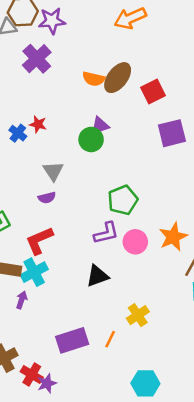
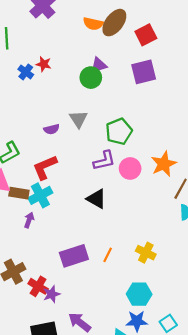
purple square: (172, 133) -> (144, 72), moved
gray triangle: (53, 171) -> (78, 119), moved
black triangle: (97, 276) -> (96, 199), turned 50
yellow cross: (138, 315) -> (146, 253), moved, turned -30

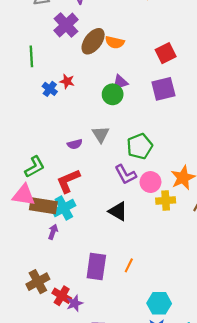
brown ellipse: (114, 23) -> (93, 41), moved
purple L-shape: (104, 161) -> (126, 174), turned 75
brown rectangle: (19, 193) -> (43, 206), size x1.4
yellow cross: (146, 253) -> (166, 200), moved, turned -30
purple rectangle: (74, 256) -> (96, 266), turned -64

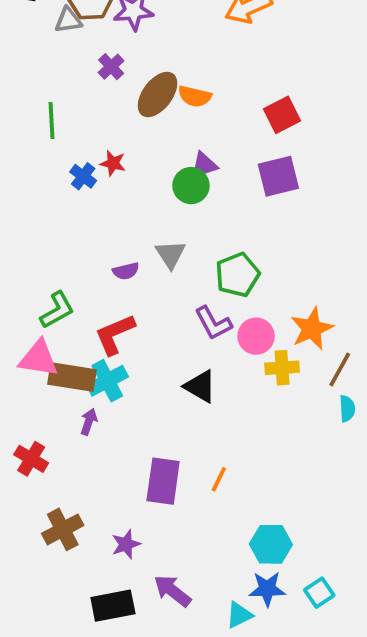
purple cross: (66, 25) -> (111, 67), size x0.6
brown cross: (38, 282) -> (63, 529), moved
red cross: (62, 296) -> (31, 459), moved

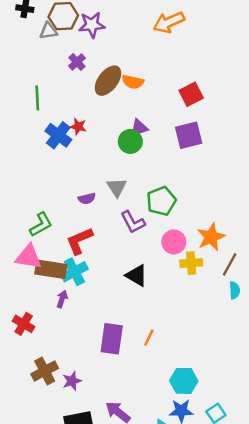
blue cross: (83, 176) -> (58, 135), size x1.5
purple L-shape: (213, 323) -> (133, 222), moved
purple star: (126, 544) -> (72, 381), moved

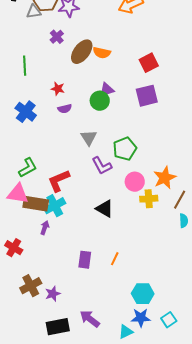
blue cross: (58, 135) -> (26, 112), moved
purple semicircle: (87, 199) -> (65, 109), moved
purple rectangle: (112, 339) -> (85, 260), size x0.7

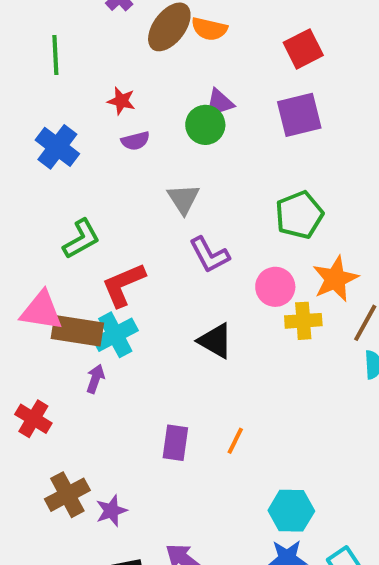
green pentagon: (125, 149) -> (299, 215), moved
green L-shape: (28, 168) -> (81, 239), moved

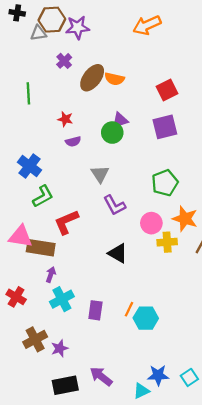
blue cross: (57, 147) -> (29, 166), moved
orange star: (335, 279) -> (185, 219), turned -30
cyan cross: (115, 335) -> (62, 299), moved
cyan hexagon: (291, 511) -> (146, 318), moved

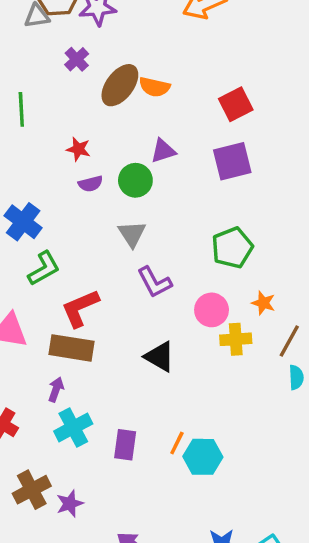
green circle: (112, 133) -> (135, 180), moved
orange star: (185, 219) -> (263, 303), size x0.6
brown rectangle: (41, 248) -> (71, 348), moved

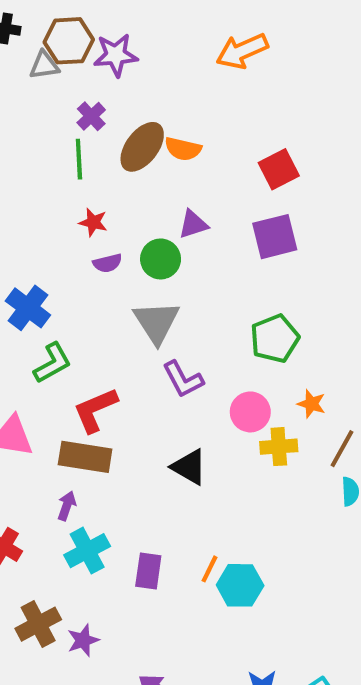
green line: (21, 109) -> (79, 159), moved
gray triangle: (132, 234) -> (156, 322), size x1.4

